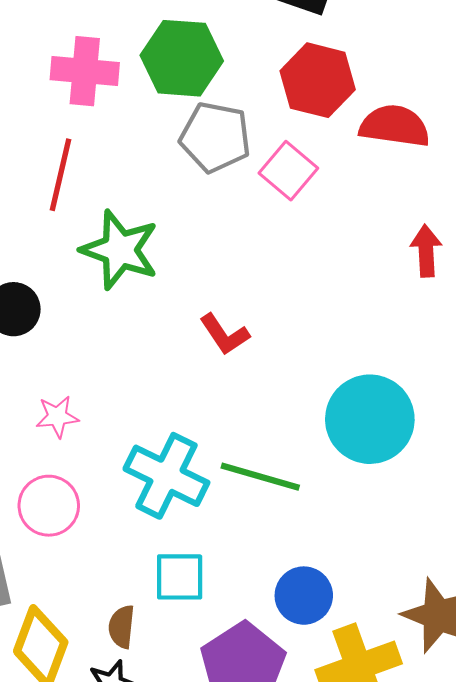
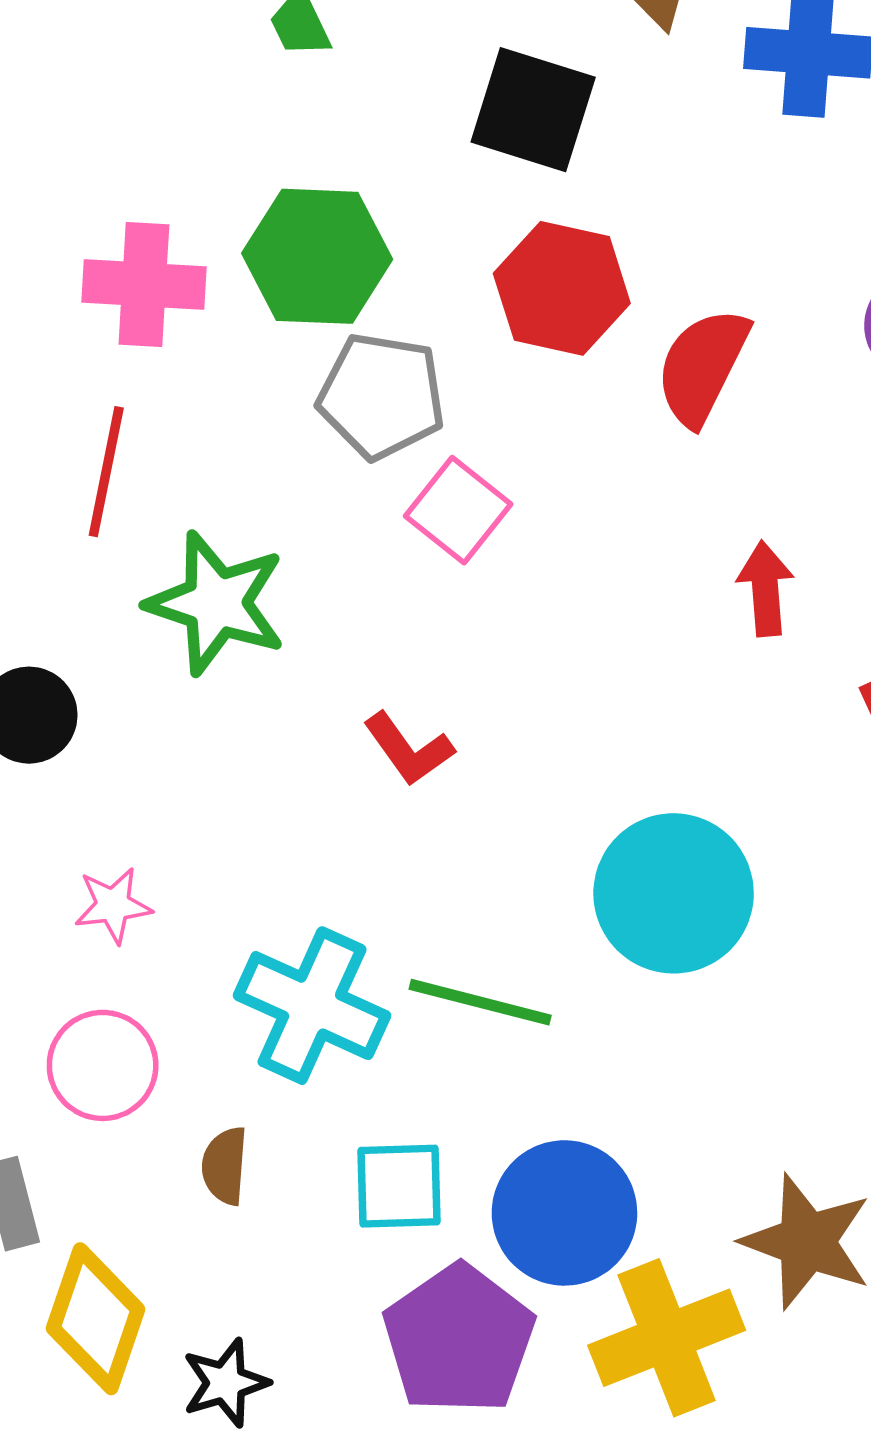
red semicircle: (395, 126) -> (702, 366), turned -70
pink square: (288, 171) -> (458, 510), moved
cyan square: (180, 577) -> (399, 1186), moved
blue circle: (304, 596) -> (564, 1213), size x1.4
brown semicircle: (122, 627) -> (225, 1166), moved

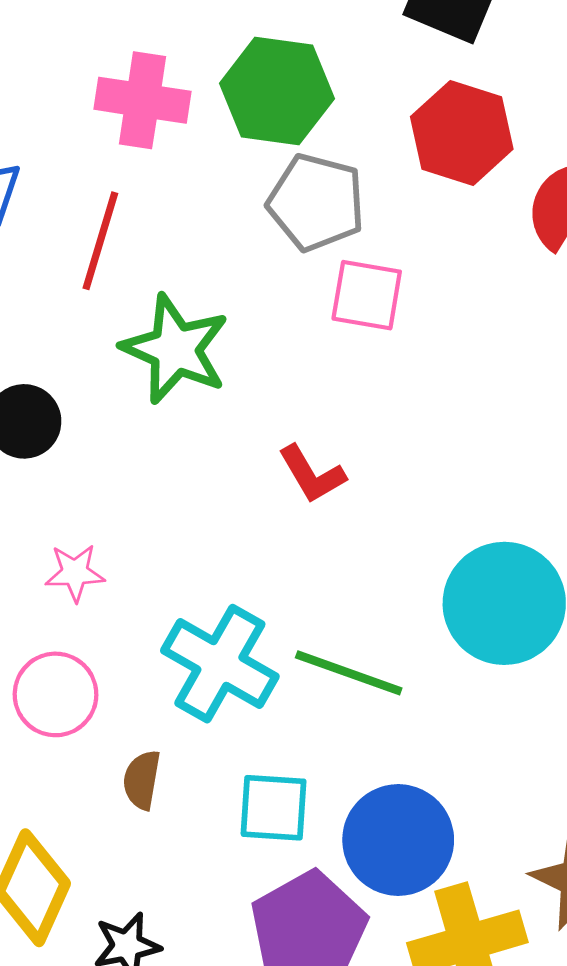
pink square: (458, 510) -> (367, 295), turned -34

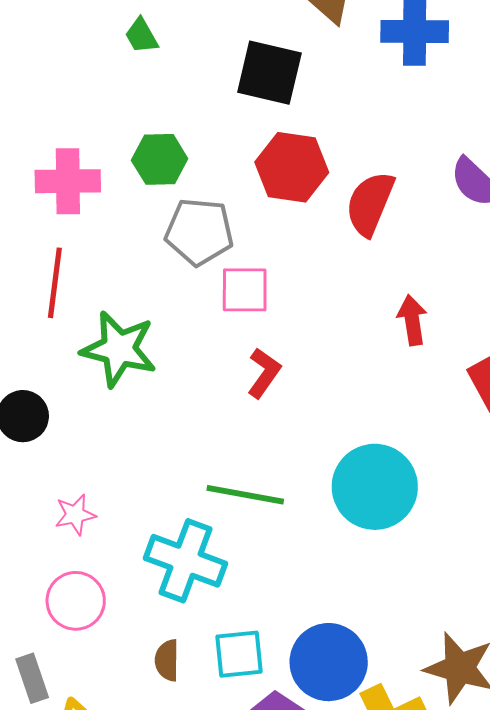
green hexagon: (277, 91) -> (160, 159), size x0.7
red L-shape: (312, 474) -> (264, 373), moved, turned -105
green line: (349, 673) -> (245, 495), moved
brown semicircle: (142, 780) -> (167, 660), moved

